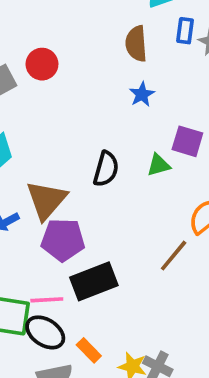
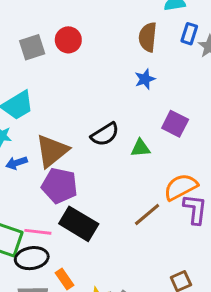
green triangle: (159, 165) -> (140, 148), moved
black semicircle: (106, 169) -> (105, 134), turned 32
black rectangle: (94, 281) -> (79, 224), turned 42
black ellipse: (45, 332) -> (32, 258), turned -52

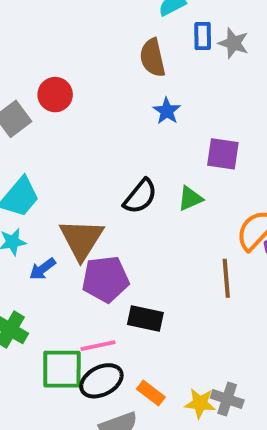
brown line: (147, 215) -> (226, 278), turned -36
black rectangle: (79, 224) -> (145, 319), size x0.7

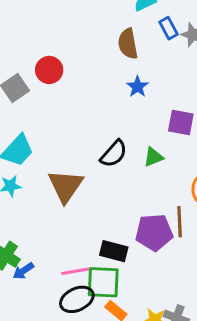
blue rectangle: (203, 36) -> (169, 28), turned -30
blue arrow: (42, 269) -> (23, 271), moved
purple pentagon: (105, 279) -> (154, 232), moved
green square: (62, 369) -> (103, 282), moved

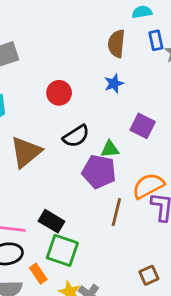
red circle: (49, 70) -> (59, 93), moved
purple pentagon: (154, 232) -> (99, 172), moved
green square: (103, 282) -> (62, 250), moved

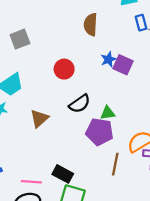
brown semicircle: (116, 44) -> (91, 25), moved
purple square: (143, 126) -> (123, 65), moved
brown triangle: (26, 152) -> (39, 118), size x0.7

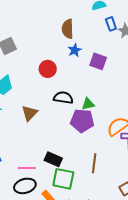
blue star: (108, 59) -> (75, 50), moved
black semicircle: (80, 104) -> (63, 98), turned -132
brown line: (115, 164) -> (94, 163), moved

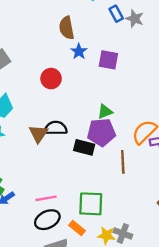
black semicircle: (63, 98) -> (56, 128), moved
black rectangle: (53, 159) -> (84, 147), moved
brown line: (94, 163) -> (123, 162), moved

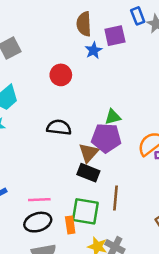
purple square: (108, 60) -> (115, 36), moved, turned -30
brown triangle: (38, 134) -> (89, 153), moved
black rectangle: (84, 147) -> (88, 173), moved
brown line: (123, 162) -> (116, 198), moved
orange rectangle: (77, 228) -> (70, 225), moved, turned 35

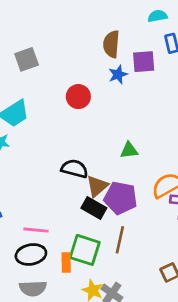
black semicircle: (59, 127) -> (75, 169), moved
purple pentagon: (106, 138) -> (121, 198), moved

